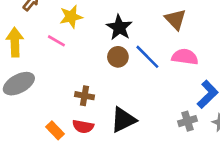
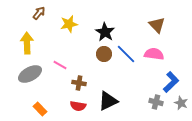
brown triangle: (175, 19) -> (157, 25), moved
pink line: (56, 41) -> (60, 65), moved
gray cross: (188, 121) -> (156, 102), turned 32
orange rectangle: (55, 130) -> (40, 109), moved

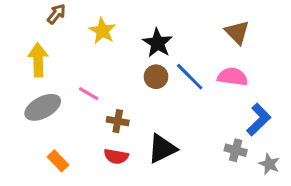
yellow star: (69, 24) -> (102, 31), turned -30
gray star: (181, 103) -> (269, 164), moved

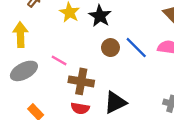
black star: (158, 43) -> (100, 16), moved
brown cross: (118, 121) -> (81, 81), size x1.5

